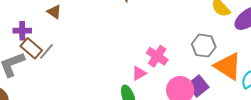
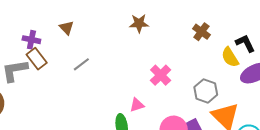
gray line: (46, 51) -> (81, 64), moved
pink cross: (157, 56) -> (161, 75), moved

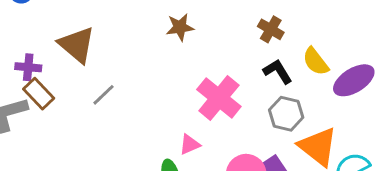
brown triangle: (67, 28) -> (77, 45), size x1.8
black L-shape: (245, 43) -> (278, 71), moved
pink cross: (161, 75) -> (219, 98), size x1.4

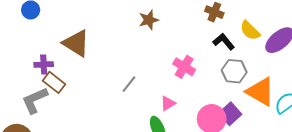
gray line: (104, 95) -> (129, 84), moved
pink cross: (219, 98) -> (184, 67), size x0.7

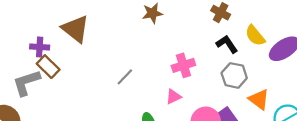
pink cross: (184, 67) -> (183, 65), turned 35
orange triangle: (261, 92) -> (259, 99), size x0.7
pink triangle: (168, 103) -> (173, 97), moved

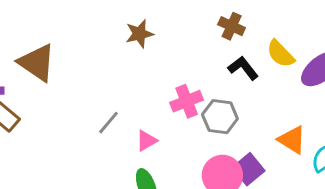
gray hexagon: (234, 75) -> (220, 117), moved
pink triangle: (173, 97) -> (147, 141), moved

